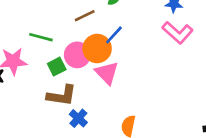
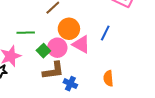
blue line: (114, 35) -> (105, 33), moved
pink circle: (77, 55) -> (57, 48), moved

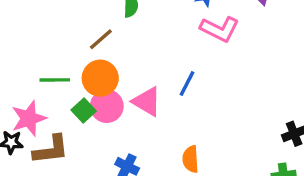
orange circle: (69, 29) -> (100, 78), moved
brown L-shape: (53, 71) -> (51, 150), moved

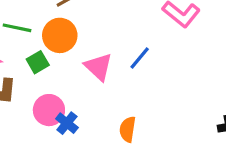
pink circle: (107, 106) -> (49, 110), moved

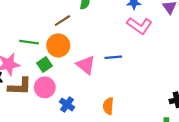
blue line: (140, 58) -> (113, 57), turned 49
pink circle: (49, 110) -> (45, 87), moved

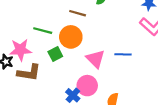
brown line: (62, 21) -> (78, 13), turned 42
pink circle: (45, 87) -> (87, 86), moved

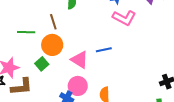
brown line: (78, 13) -> (53, 22), turned 70
green line: (43, 31) -> (26, 32), moved

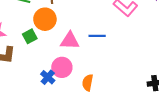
pink triangle: (80, 60) -> (70, 41), turned -42

